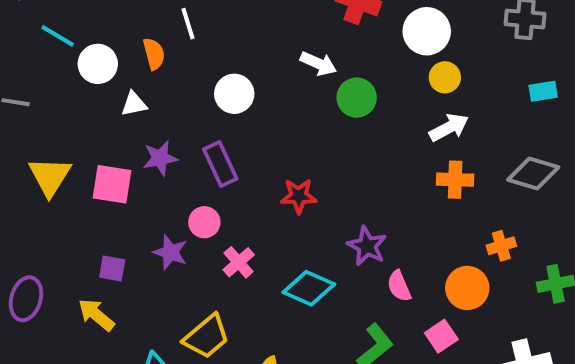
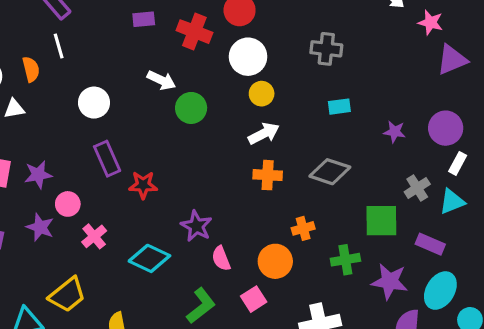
purple star: (160, 158) -> (38, 175), moved
purple rectangle: (220, 164) -> (107, 159), moved

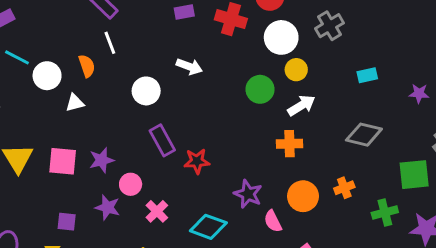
gray cross: (326, 49) -> (329, 26), moved, turned -32
white arrow: (161, 80) -> (189, 66), moved
green circle: (191, 108) -> (260, 89), moved
orange cross: (268, 175) -> (289, 144), moved
orange circle: (275, 261) -> (303, 196), moved

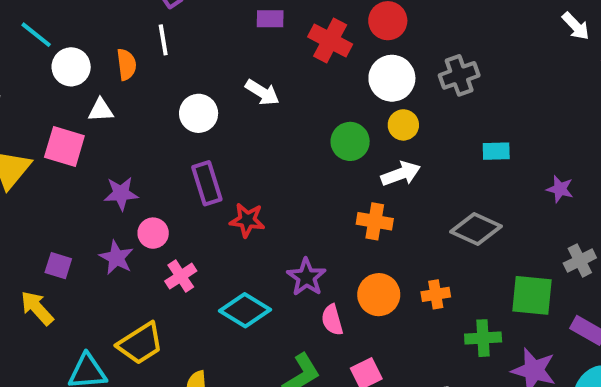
pink square: (63, 161) -> (64, 147), moved

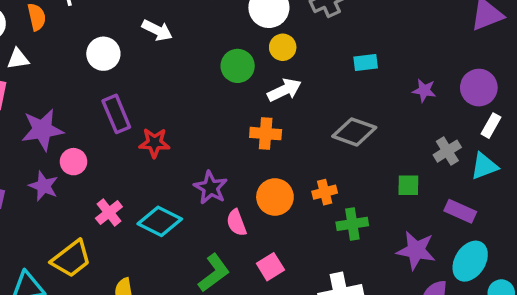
purple star: (121, 193) -> (42, 130), size x1.4
pink cross: (181, 276) -> (109, 212), moved
green square: (532, 295) -> (408, 185), size x0.6
green cross: (483, 338) -> (352, 224), moved

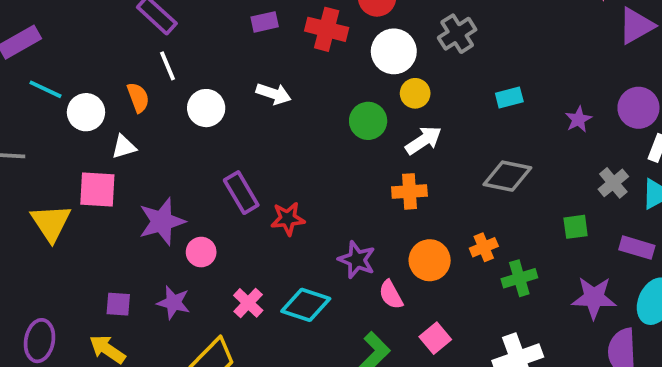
white circle: (103, 54) -> (206, 108), moved
purple star: (424, 90) -> (578, 119), turned -30
purple star: (44, 186) -> (174, 303), moved

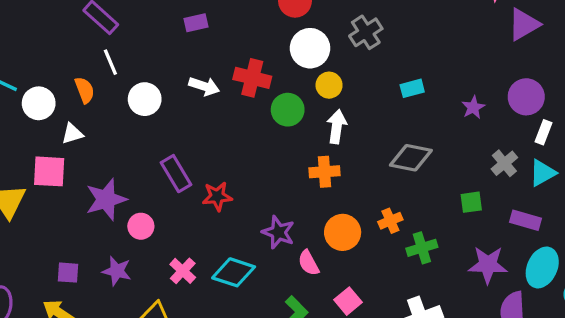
red cross: (327, 29) -> (252, 78), moved
white arrow: (424, 140) -> (337, 127), turned -48

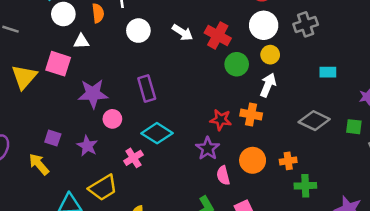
red star: (217, 196) -> (221, 120), moved
green square: (471, 202) -> (354, 127), moved
cyan diamond: (234, 272) -> (157, 133), moved

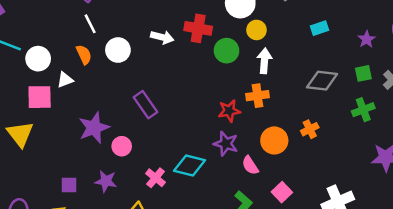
orange semicircle: (98, 13) -> (84, 55), moved
pink square: (58, 64) -> (40, 97), moved
cyan diamond: (157, 133) -> (190, 165), moved
green cross: (305, 186) -> (363, 110), moved

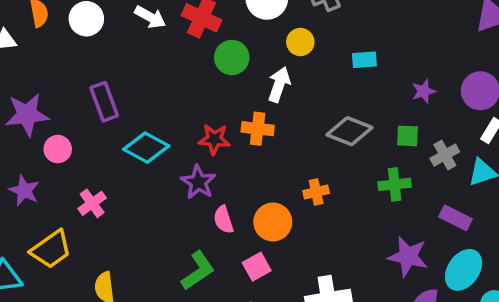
yellow circle: (256, 30) -> (300, 42), moved
orange circle: (274, 140) -> (273, 222), moved
cyan diamond: (190, 165) -> (146, 148), moved

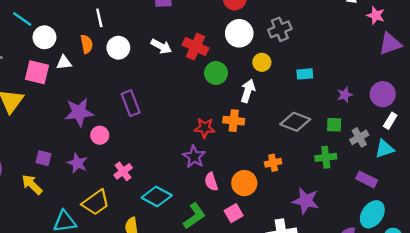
cyan diamond: (146, 148) -> (157, 196), moved
purple star: (408, 256) -> (306, 201), moved

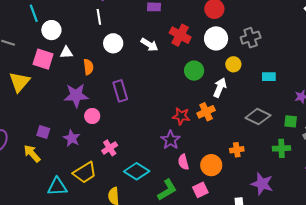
cyan line: (22, 19) -> (34, 13), turned 30
orange semicircle: (87, 44) -> (88, 67), moved
red cross: (196, 47) -> (180, 35), moved
orange cross: (234, 121) -> (206, 112), turned -36

